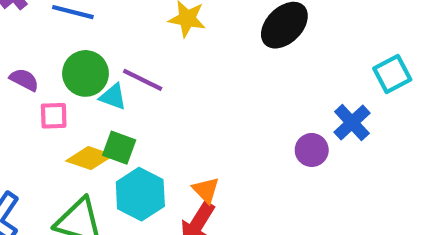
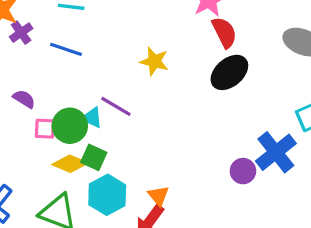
green circle: (85, 73) -> (70, 126), moved
blue cross: (352, 123) -> (276, 152), size x1.4

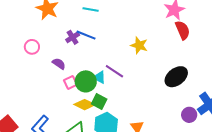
purple cross: (21, 33) -> (73, 37), moved
black ellipse: (229, 72) -> (176, 77), moved
pink square: (45, 129) -> (70, 82), turned -32

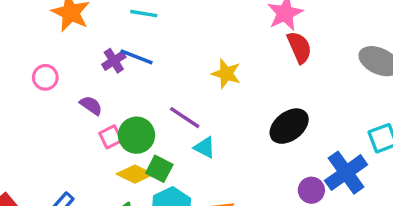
cyan triangle: (99, 77) -> (205, 147), moved

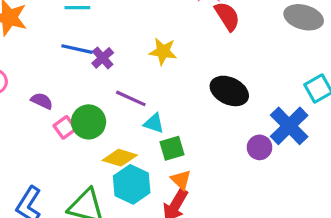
purple cross: (114, 61) -> (103, 58), moved
black ellipse: (289, 126) -> (229, 91), turned 72
green square: (159, 169) -> (172, 148), moved, turned -35
yellow diamond: (135, 174) -> (120, 158), moved

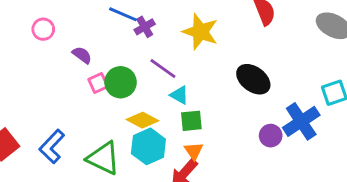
yellow star: (163, 51) -> (200, 32), size x1.4

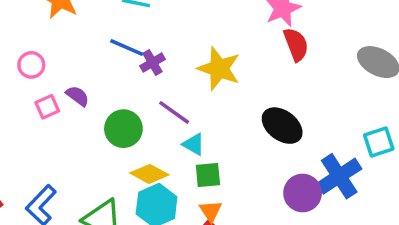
pink square: (98, 83) -> (47, 107), moved
purple circle: (271, 136) -> (303, 193), size x1.4

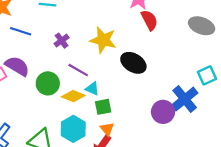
blue line: (127, 47) -> (21, 31), moved
purple semicircle: (78, 96) -> (17, 66), size x1.6
black ellipse: (282, 126) -> (133, 63), moved
yellow diamond: (149, 174) -> (73, 96), moved

